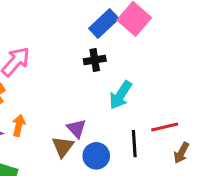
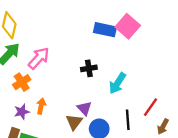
blue rectangle: (104, 24) -> (105, 30), turned 55
black cross: (95, 60) -> (89, 68), moved
red line: (165, 127) -> (150, 107), turned -42

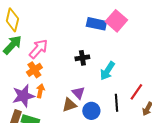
orange cross: (22, 82) -> (34, 70), moved
purple star: (22, 112) -> (23, 96), size x1.6
brown triangle: (74, 122) -> (69, 105), turned 35

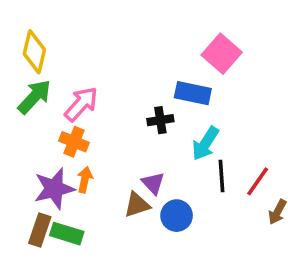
blue rectangle: (96, 24) -> (193, 93), moved
orange cross: (34, 70) -> (74, 142), turned -35
black line: (116, 103) -> (222, 176), moved

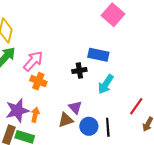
pink square: (222, 54) -> (113, 15), moved
orange cross: (74, 142) -> (38, 81), moved
black line: (222, 176) -> (108, 127), moved
orange arrow: (85, 180) -> (35, 115), moved

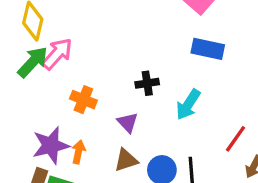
blue rectangle: (98, 55) -> (208, 49), moved
pink arrow: (33, 61) -> (57, 54), moved
purple triangle: (75, 107) -> (128, 122), moved

